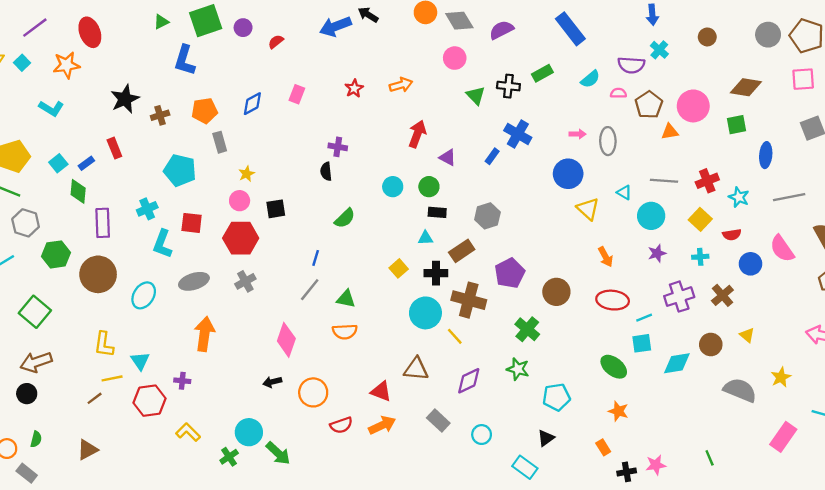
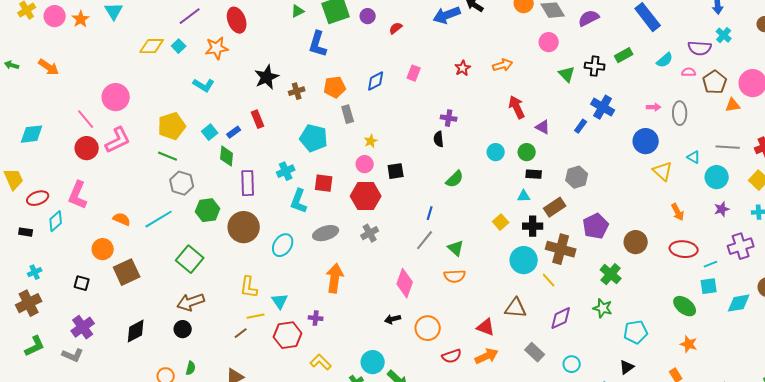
red arrow: (417, 134) -> (517, 107), turned -45
green triangle: (346, 299) -> (456, 248), turned 30

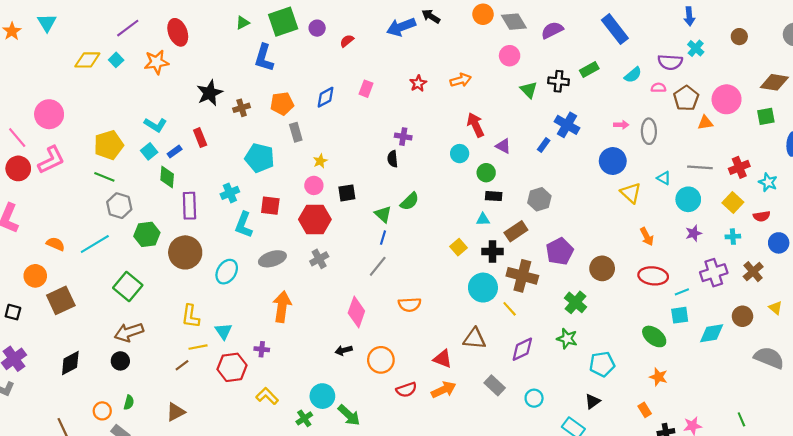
cyan L-shape: (204, 85) -> (155, 125), moved
cyan circle: (496, 152) -> (460, 154), moved
green triangle: (456, 248) -> (383, 214), moved

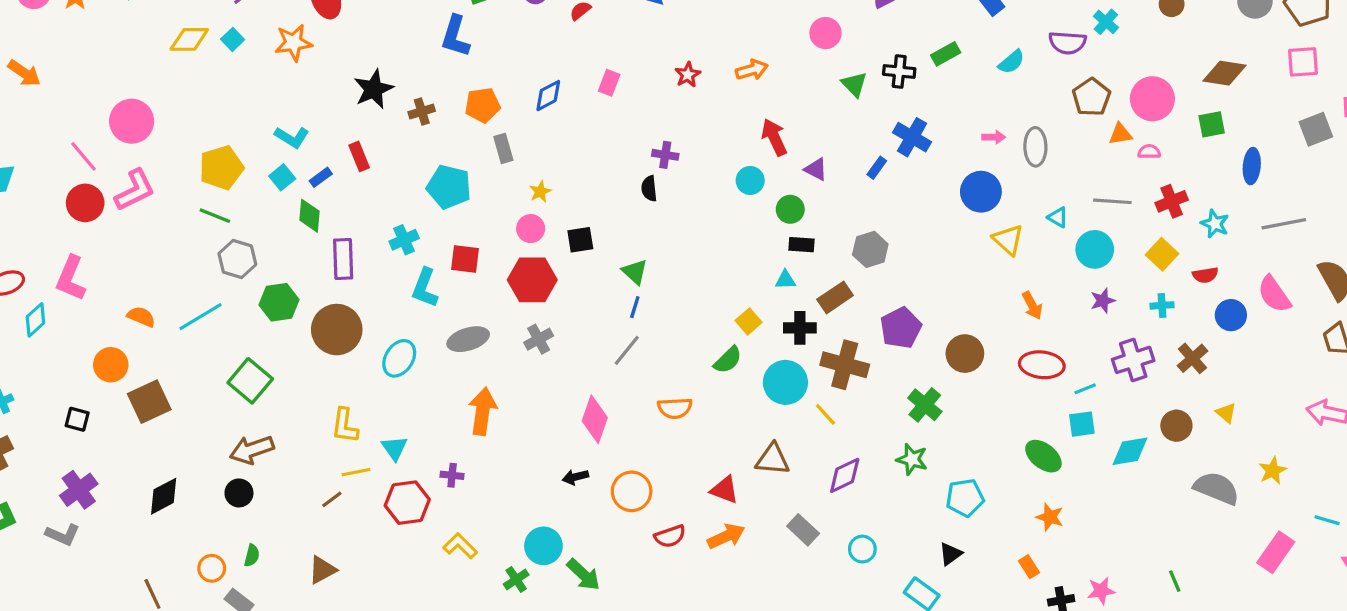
pink semicircle: (658, 88) -> (1149, 152), moved
green semicircle: (410, 201) -> (728, 360), moved

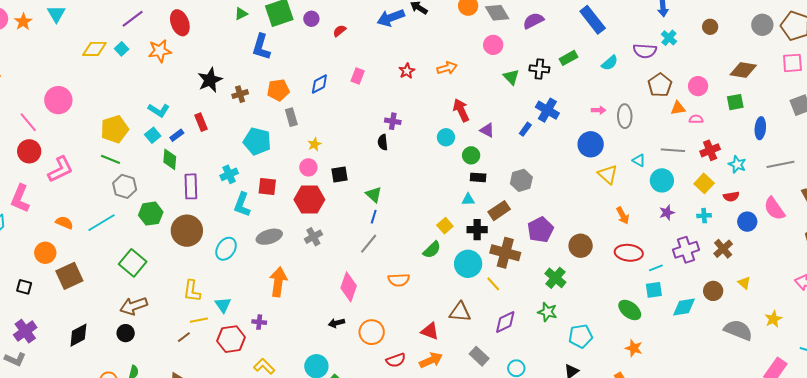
pink circle: (1152, 99) -> (698, 86), size x0.7
pink L-shape: (135, 190) -> (60, 169), moved

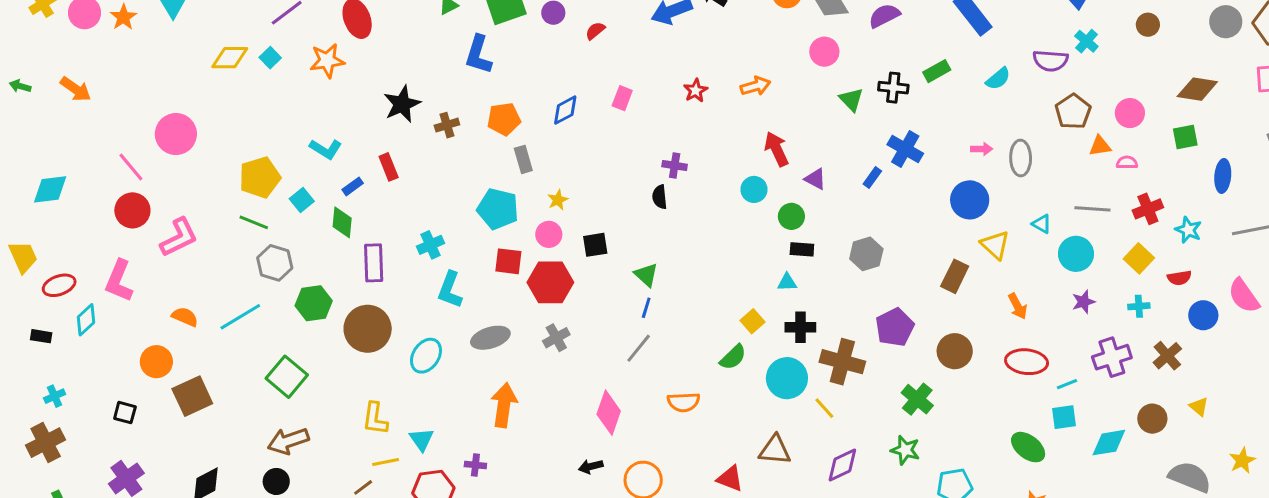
cyan square: (153, 135) -> (302, 200), moved
cyan pentagon: (257, 141) -> (498, 209), moved
red square: (267, 186) -> (508, 261), moved
brown rectangle: (499, 211) -> (955, 276), moved, turned -30

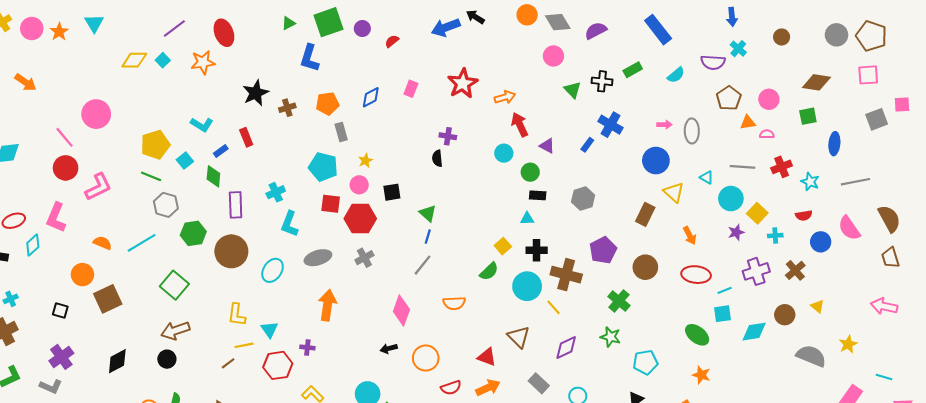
orange arrow: (755, 86) -> (505, 97), moved
red star: (696, 91) -> (463, 83), size x1.8
yellow square: (1139, 258) -> (757, 213), moved
brown triangle: (775, 450) -> (519, 337), turned 40

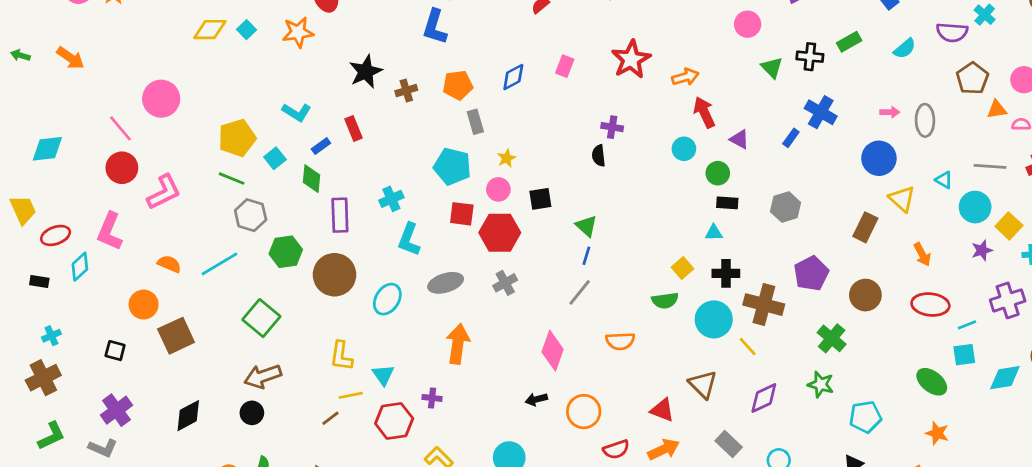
green semicircle: (489, 271) -> (665, 300), turned 36

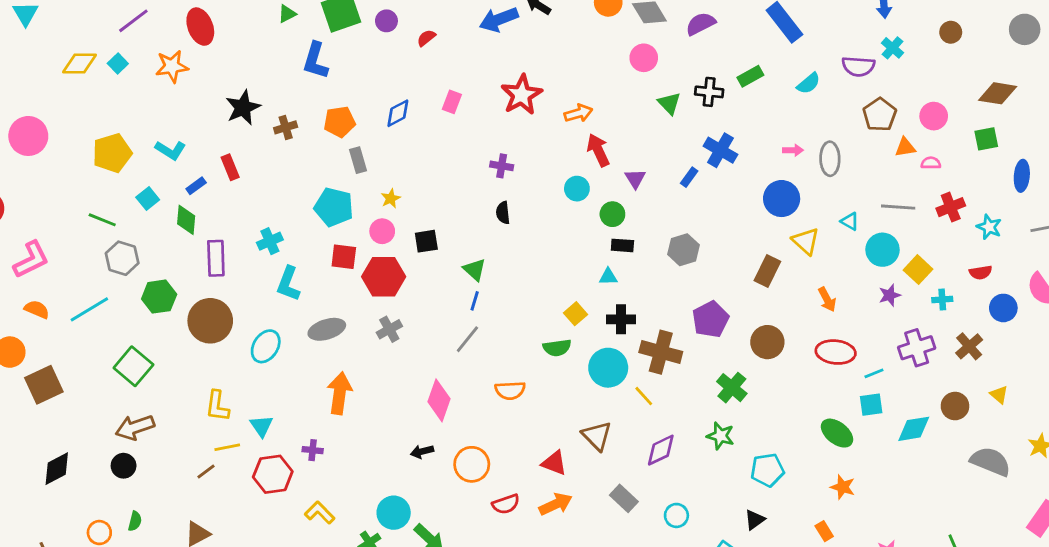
yellow pentagon: (237, 138) -> (112, 153), moved
purple triangle: (739, 139) -> (635, 179), turned 30
black semicircle: (599, 156) -> (503, 213), moved
pink L-shape: (164, 192) -> (31, 260), moved

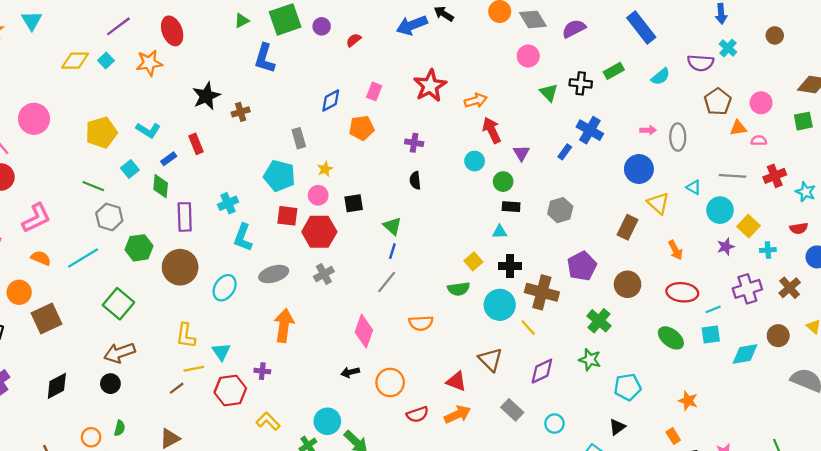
orange pentagon: (340, 122) -> (362, 128), moved
green ellipse: (837, 433) -> (671, 338), moved

